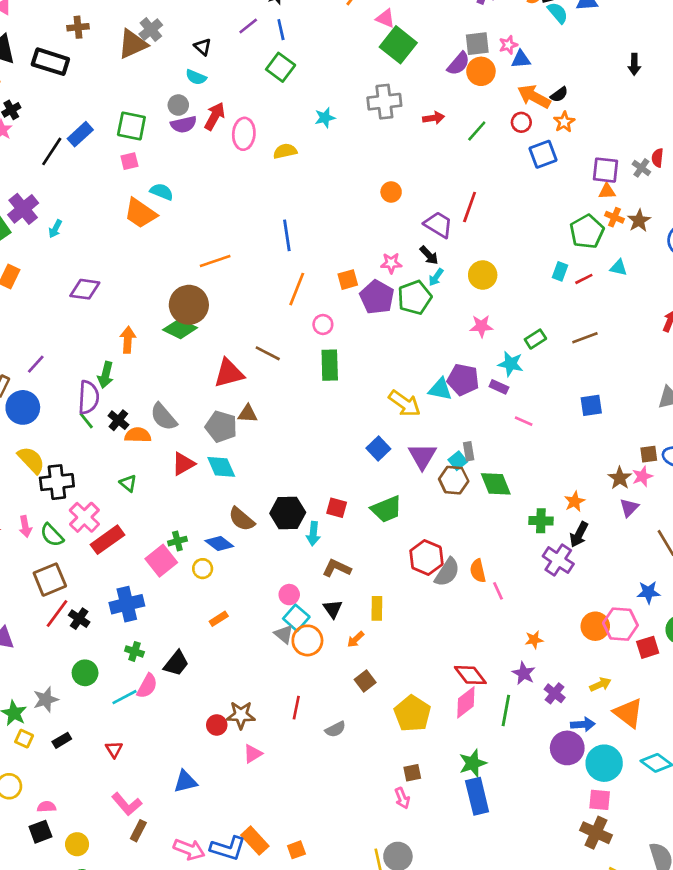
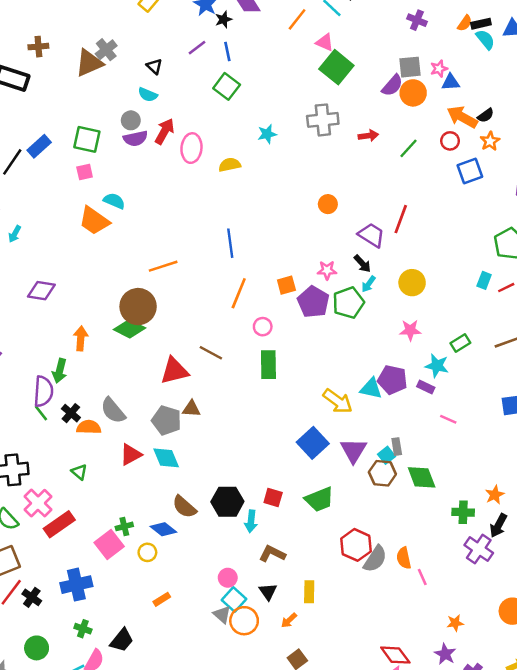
blue square: (378, 449) -> (313, 443), size x1.4

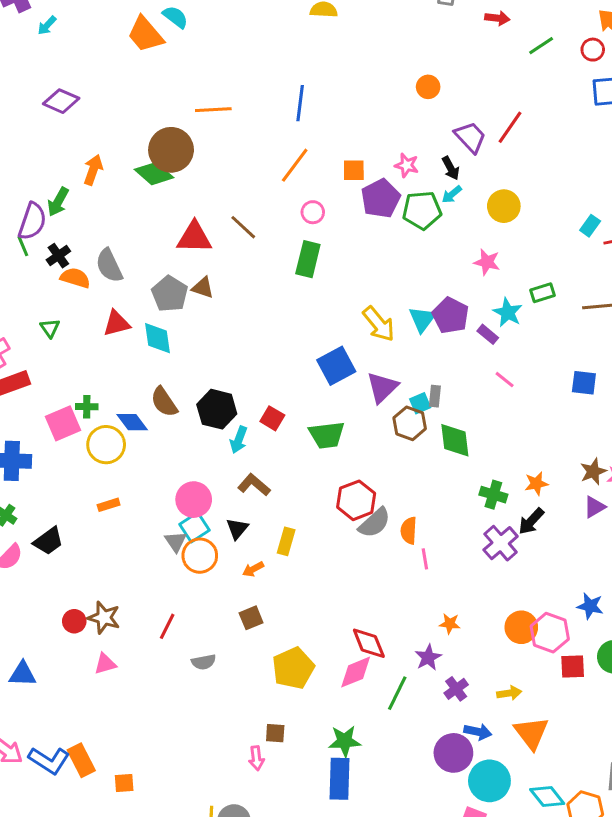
cyan triangle: (371, 389) -> (422, 319), turned 40
yellow circle: (147, 552) -> (106, 445), size x1.6
pink circle: (228, 578) -> (194, 500), size x1.5

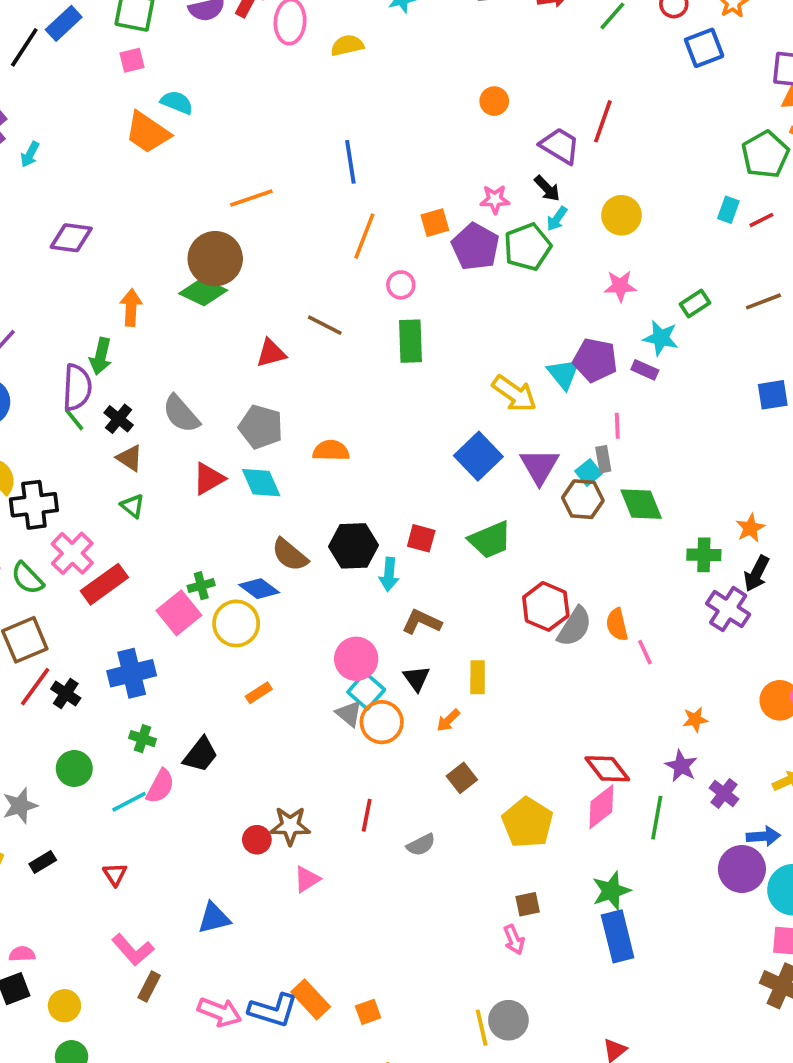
red triangle: (194, 237) -> (271, 353), size x0.7
orange semicircle: (75, 278) -> (331, 451), moved
brown triangle: (203, 288) -> (130, 458), moved, turned 30
pink line: (505, 380) -> (617, 426), moved, turned 65

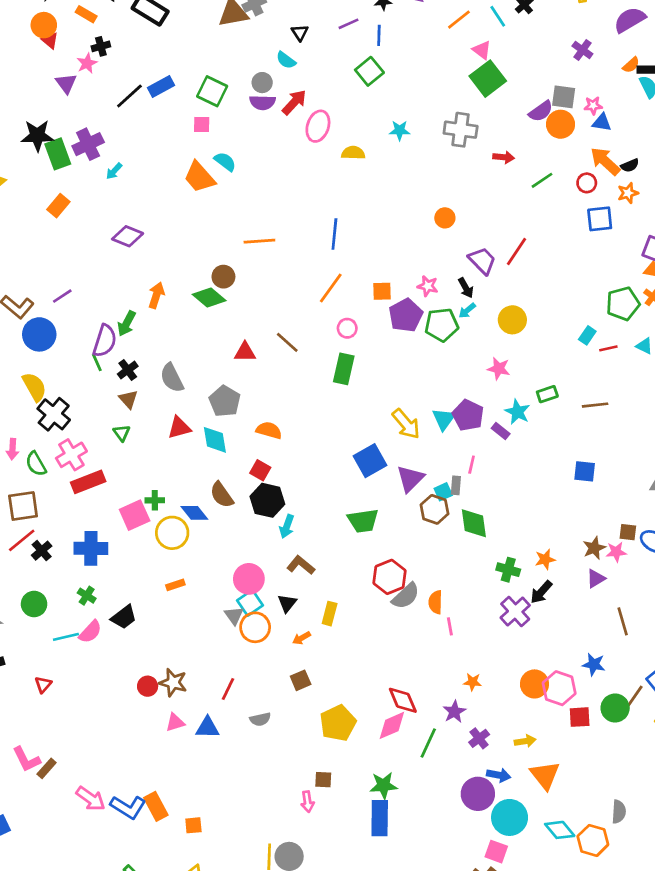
brown circle: (215, 259) -> (223, 277), size x0.6
black cross: (34, 505) -> (54, 414), turned 32
red square: (421, 538) -> (260, 470), moved
blue triangle: (214, 918) -> (208, 728), moved
pink L-shape: (133, 950) -> (26, 759), moved

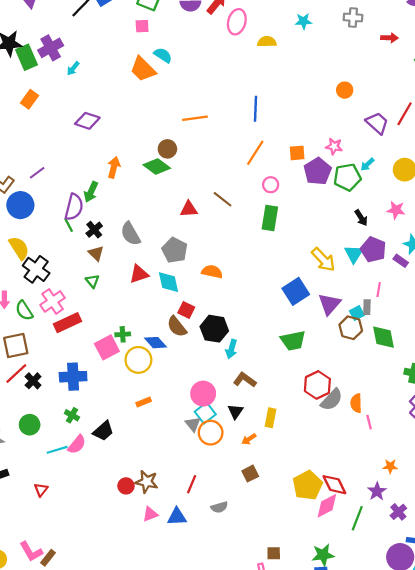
gray cross: (461, 130) -> (353, 18), size x0.7
black arrow: (466, 288) -> (361, 218), moved
red square: (260, 470) -> (186, 310), moved
yellow pentagon: (338, 723) -> (308, 485), moved

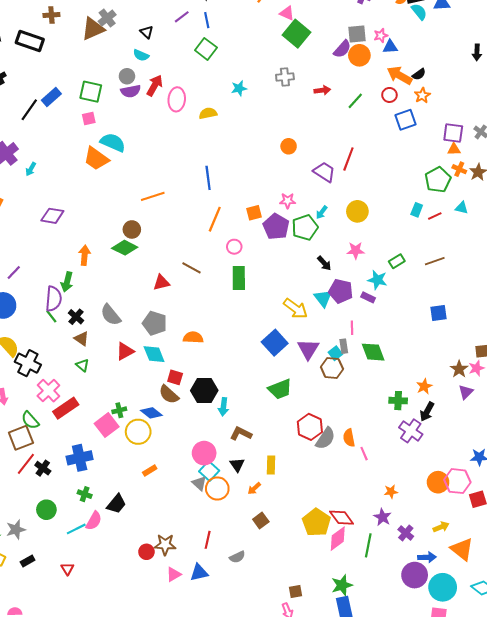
cyan semicircle: (163, 55) -> (113, 142), size x1.4
green semicircle: (24, 311) -> (30, 420), moved
green diamond: (383, 337) -> (373, 352), moved

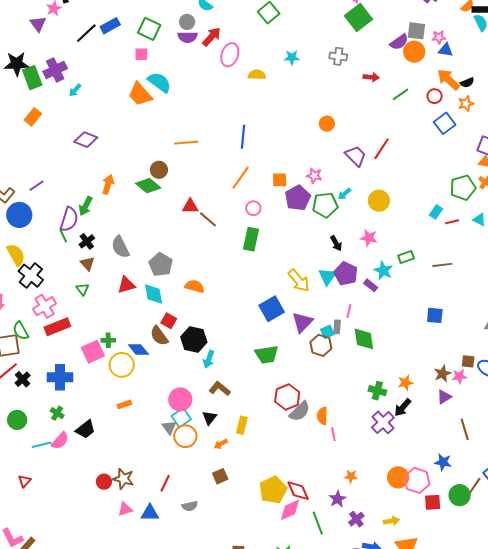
blue square: (406, 120) -> (445, 123), turned -30
red triangle: (161, 283) -> (190, 206), moved
green line: (368, 545) -> (318, 523), turned -45

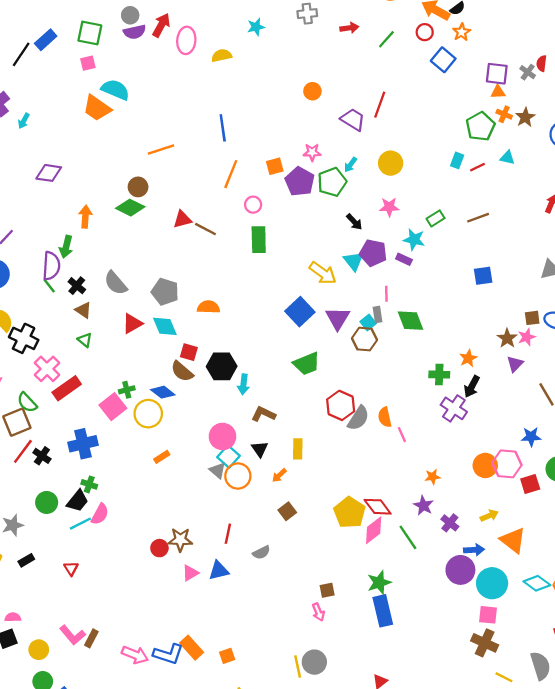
black trapezoid: (85, 429) -> (78, 501), moved

